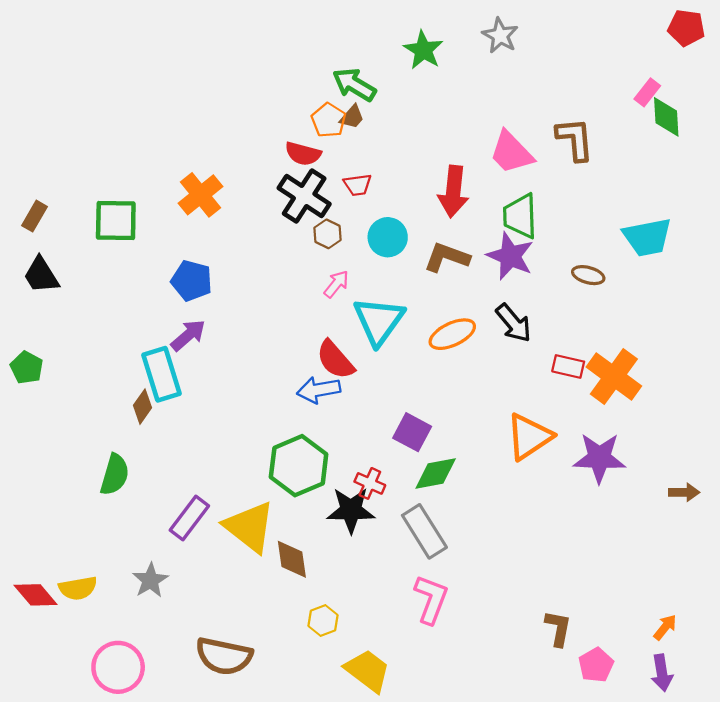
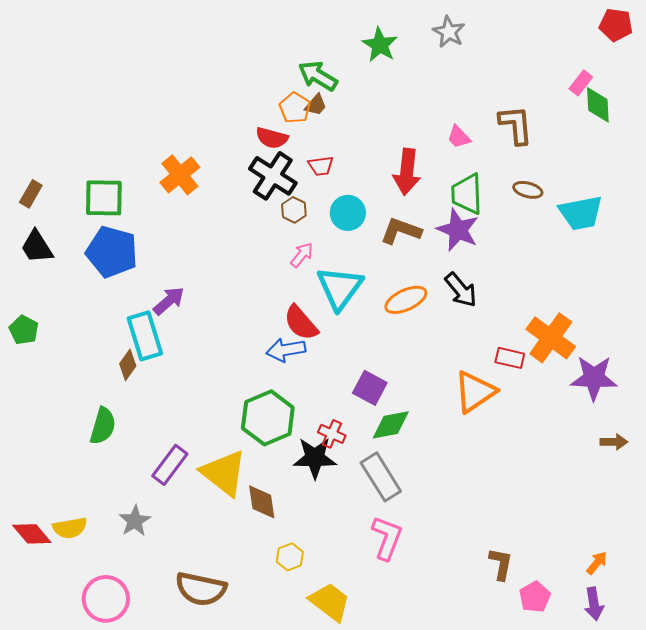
pink trapezoid: (511, 153) -> (459, 137), size x0.6
brown ellipse: (588, 275) -> (528, 190), moved
blue pentagon: (192, 281) -> (112, 252), moved, size x1.4
red rectangle: (568, 366) -> (510, 358), moved
purple star: (599, 458) -> (594, 378), moved

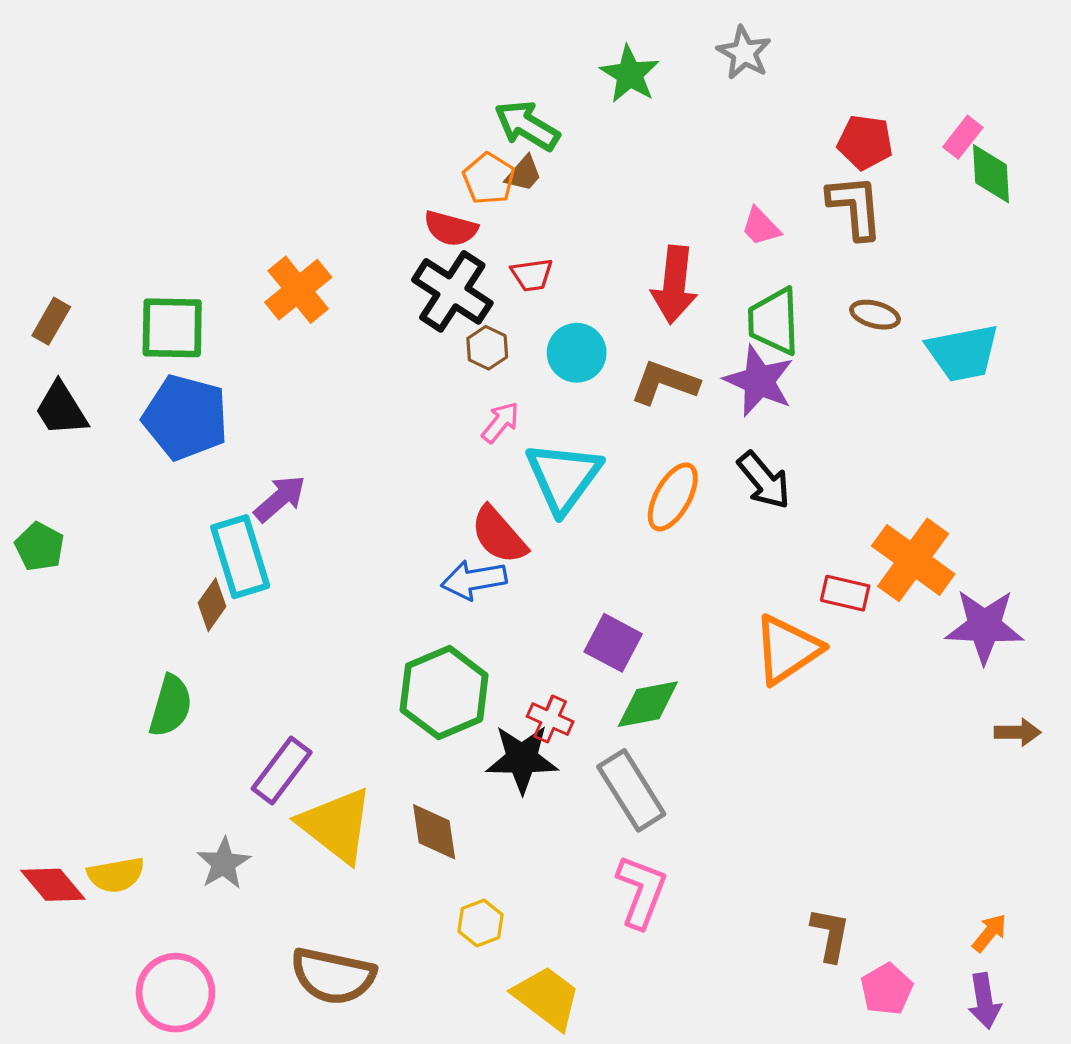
red pentagon: (616, 25) -> (865, 142), moved
orange ellipse: (406, 300) -> (673, 497), turned -36
yellow triangle: (224, 473) -> (336, 825), moved

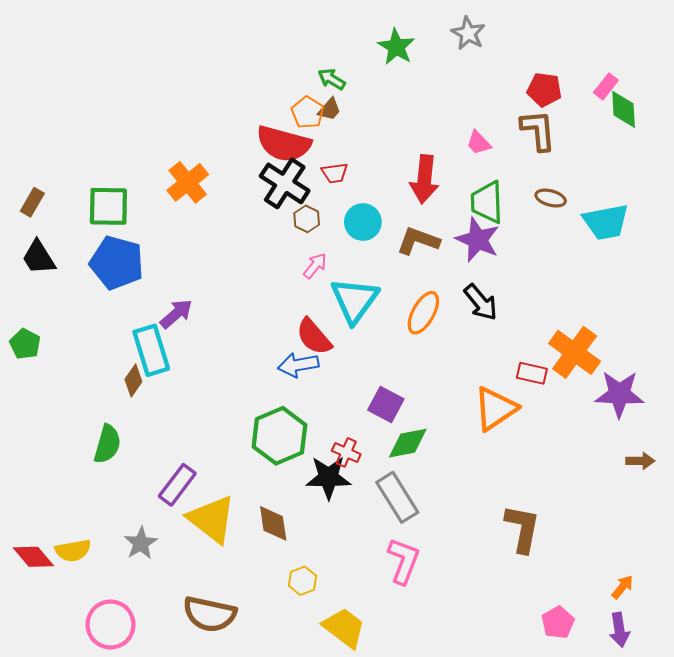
green arrow: (527, 126) -> (332, 79), size x0.7
red semicircle: (451, 228) -> (284, 144), size x1.6
brown L-shape: (830, 935) -> (522, 529), moved, size x1.4

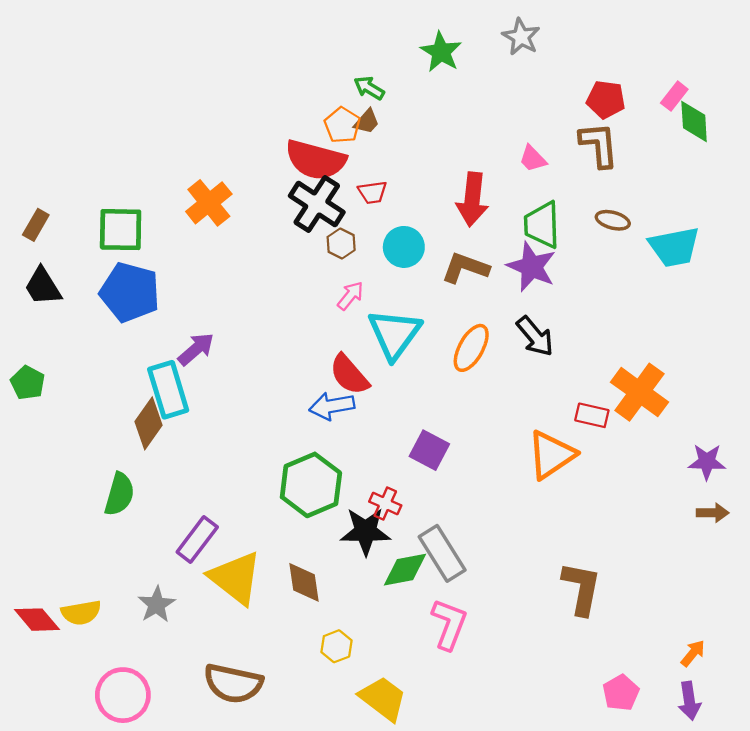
brown diamond: (133, 381) -> (148, 423), size x1.4
purple star: (619, 394) -> (707, 462), moved, size x0.7
green diamond: (408, 443) -> (405, 570), moved

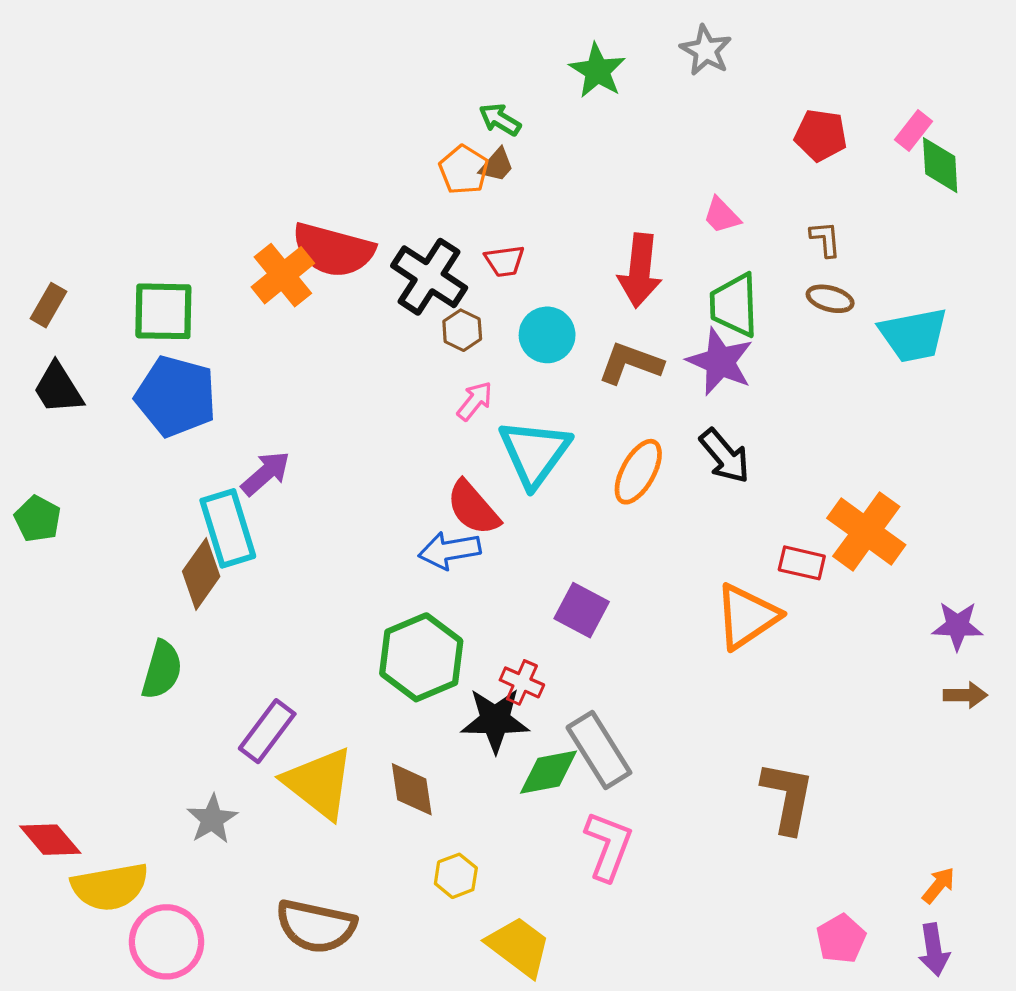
brown L-shape: (599, 145) -> (825, 239), moved, size x0.6
red semicircle: (316, 160) -> (333, 250), moved
yellow semicircle: (81, 613) -> (110, 887), moved, size x1.4

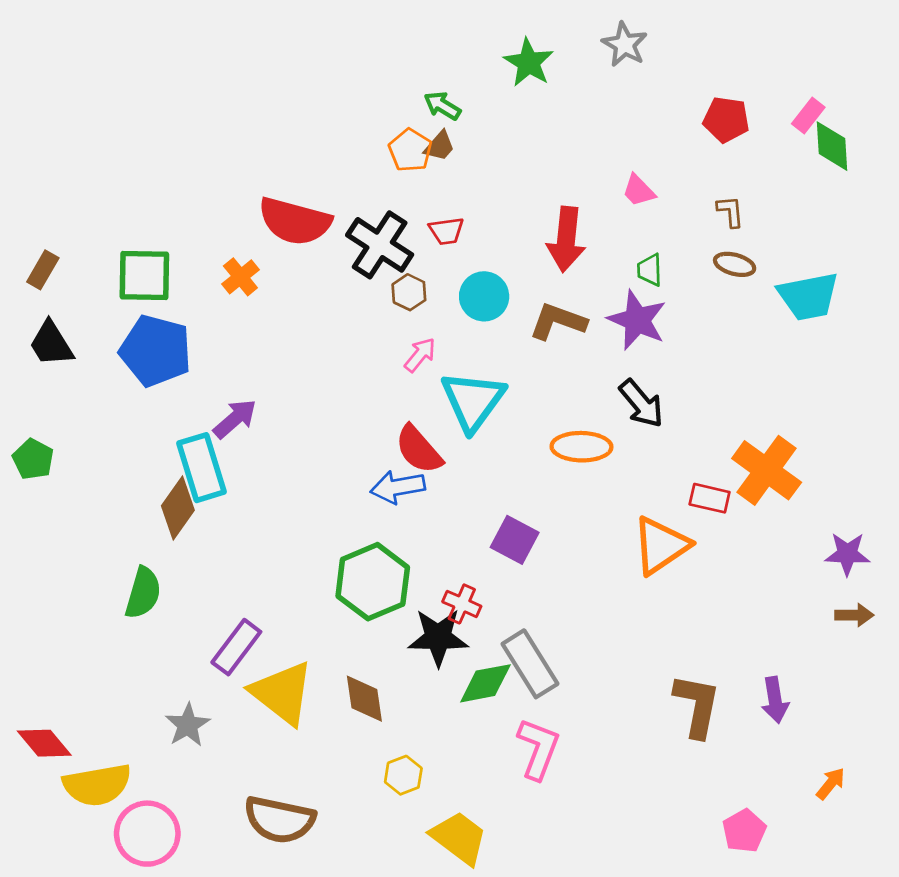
orange cross: (283, 275) -> (240, 277), moved, size x0.7
green trapezoid: (734, 305) -> (650, 270), size x0.6
orange ellipse: (638, 472) -> (581, 447), moved, turned 62
purple arrow: (934, 950) -> (775, 700), moved

